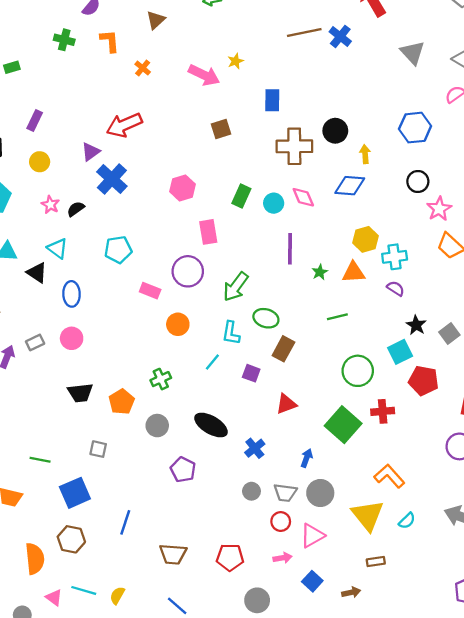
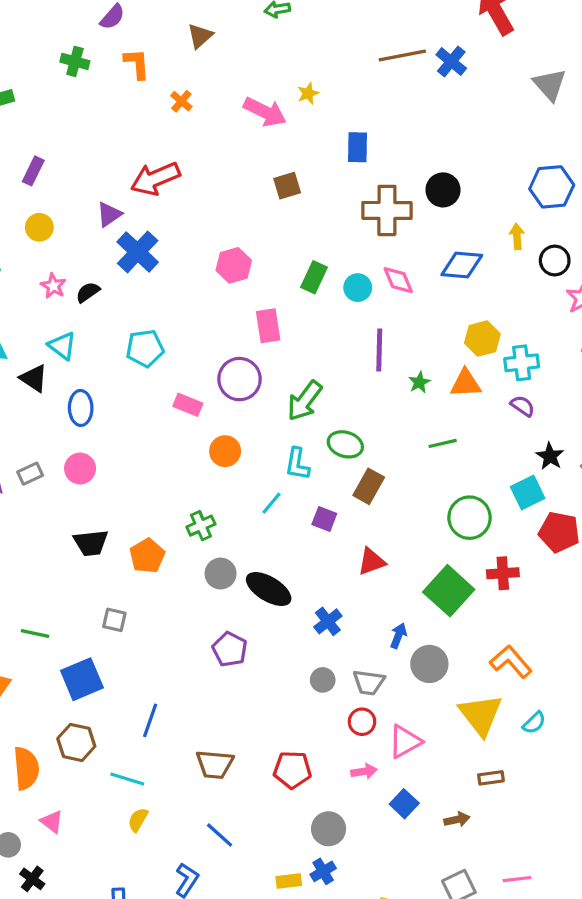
yellow arrow: (365, 154) -> (517, 236), moved
gray circle: (157, 426) -> (221, 574), moved
gray circle: (320, 493) -> (429, 664), moved
cyan line: (84, 590) -> (127, 779), moved

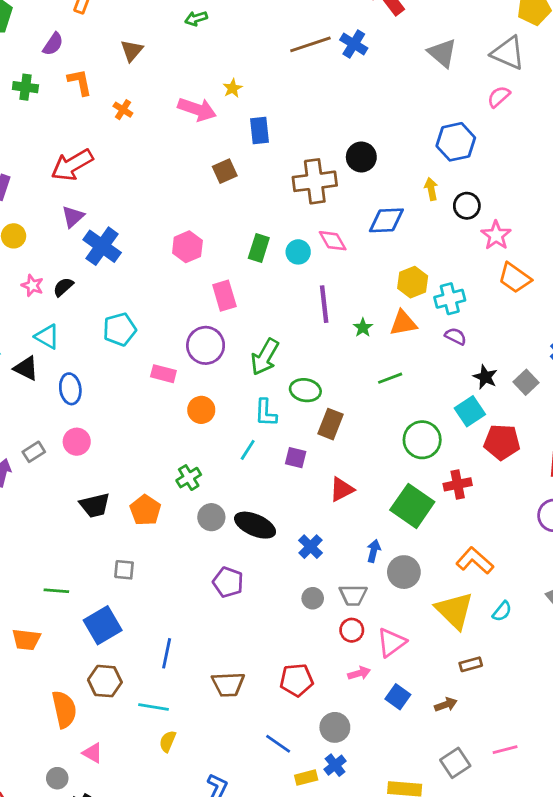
blue rectangle: (357, 147) -> (259, 130), moved
red arrow: (155, 179) -> (72, 165), moved
blue line: (220, 835) -> (278, 744), moved

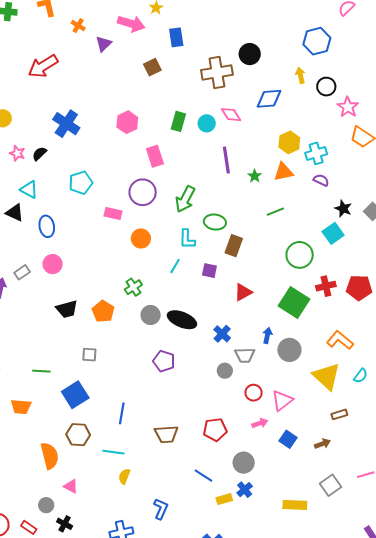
purple triangle: (73, 217) -> (104, 44), moved
red pentagon: (502, 442) -> (359, 288), moved
gray trapezoid: (353, 595) -> (245, 355), moved

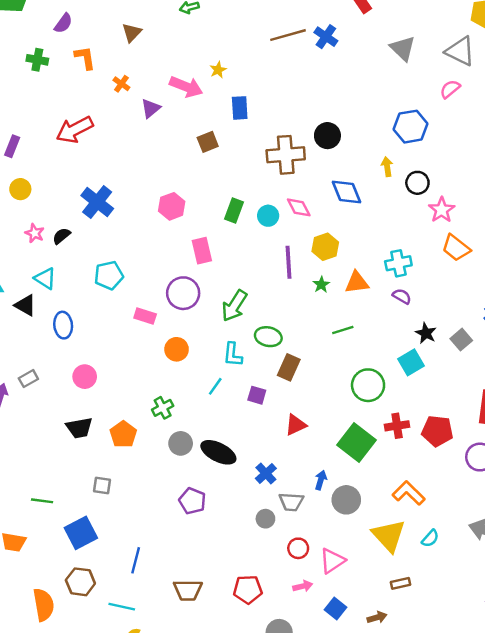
blue diamond: (269, 99) -> (347, 192), turned 68
yellow hexagon: (289, 142) -> (325, 247), moved
pink circle: (53, 264) -> (85, 377), moved

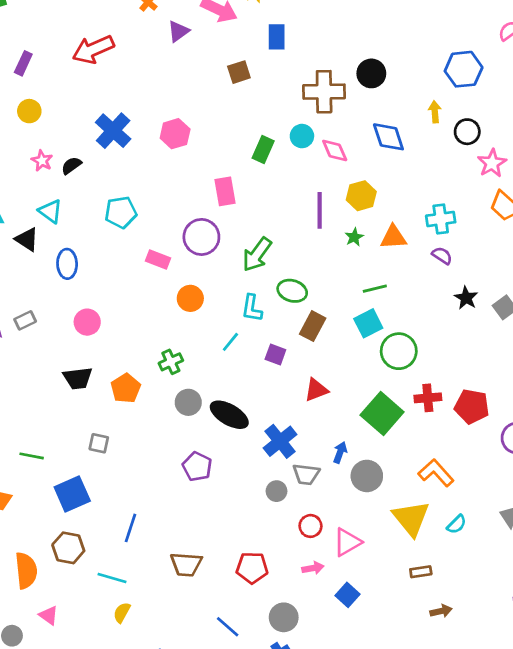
pink hexagon: (172, 206) -> (175, 134), moved
cyan circle: (268, 216) -> (302, 136), moved
cyan square: (411, 362) -> (368, 323), moved
blue cross: (266, 473) -> (280, 441), size x1.4
brown arrow: (377, 617) -> (441, 611), moved

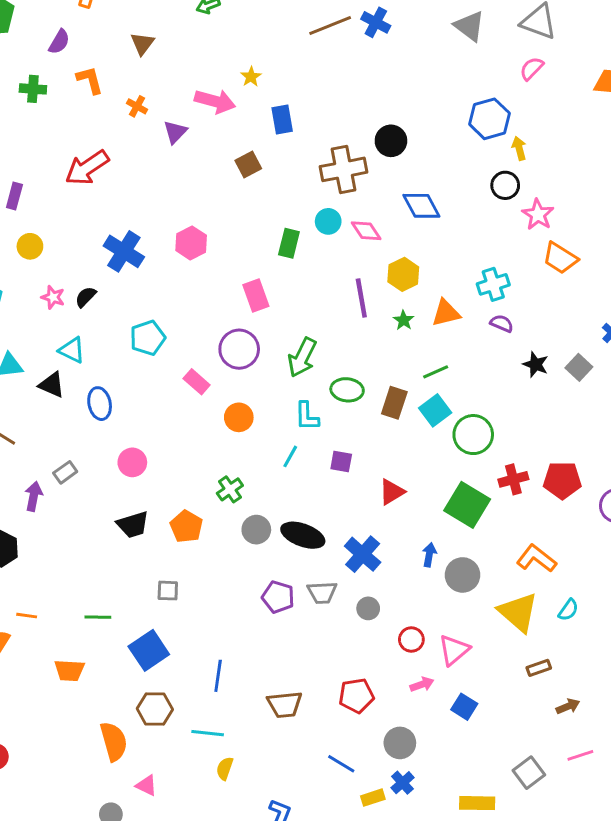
yellow arrow: (435, 112) -> (519, 148), moved
pink rectangle: (158, 260) -> (197, 382), turned 30
brown rectangle: (313, 326) -> (394, 403), moved
gray trapezoid: (306, 474) -> (322, 592), moved

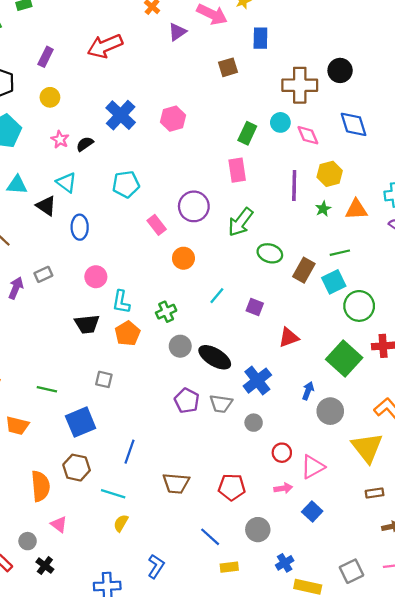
pink rectangle: (256, 296) -> (237, 170), moved
cyan L-shape: (307, 416) -> (121, 302), moved
blue cross: (402, 783) -> (285, 563), moved

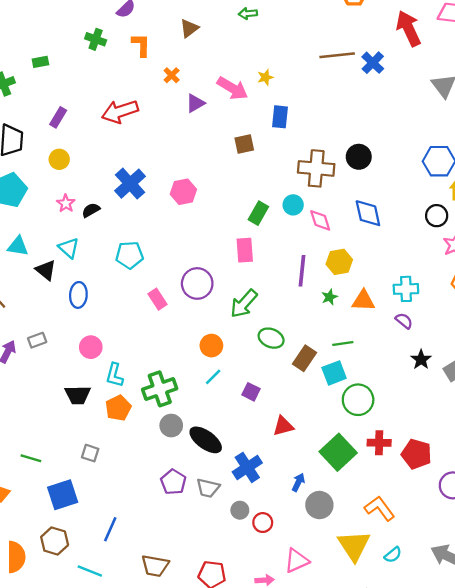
orange circle: (183, 258) -> (211, 346), moved
green cross: (166, 312) -> (160, 389), size x1.6
red circle: (282, 453) -> (263, 523), moved

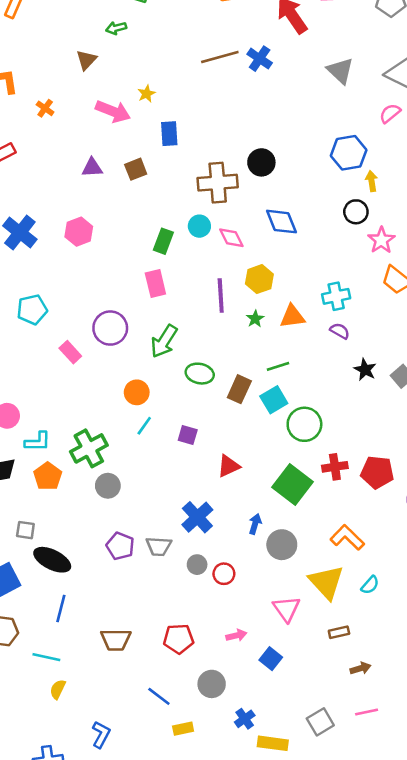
brown triangle: (189, 28) -> (86, 60), moved
purple triangle: (195, 103) -> (92, 168), moved, turned 36
cyan L-shape: (114, 375) -> (38, 442), turned -95
black ellipse: (206, 440) -> (52, 560), moved
pink triangle: (297, 561) -> (286, 609), moved, turned -32

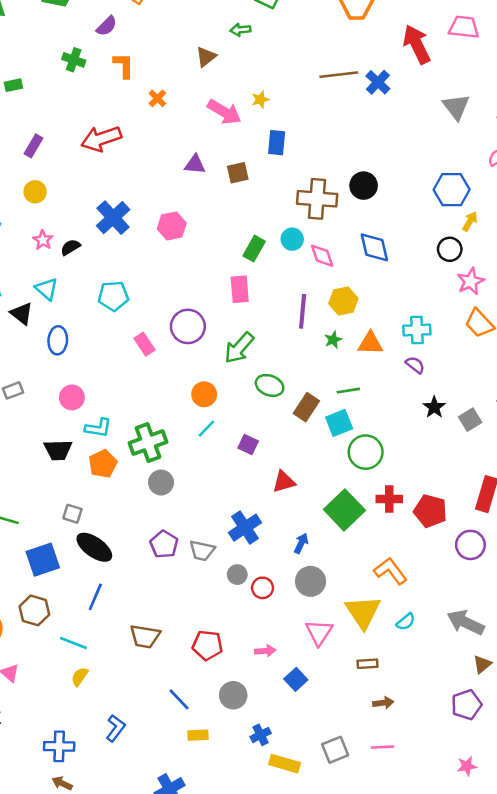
yellow arrow: (372, 181) -> (470, 221), turned 30
gray circle: (282, 545) -> (311, 581), moved

